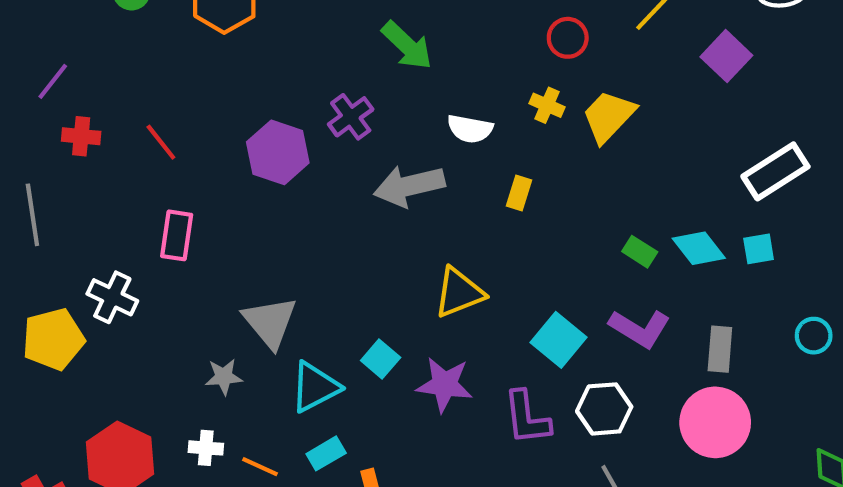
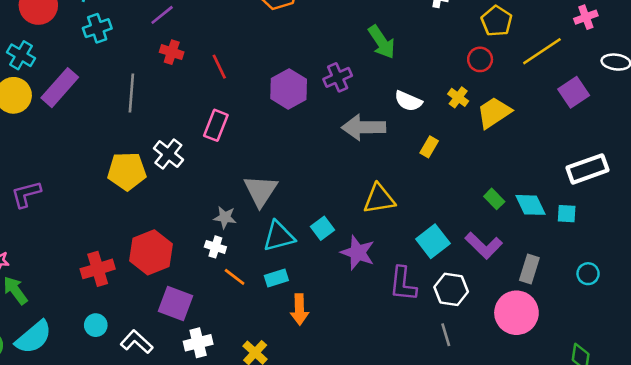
white cross: (206, 448) -> (215, 247), moved

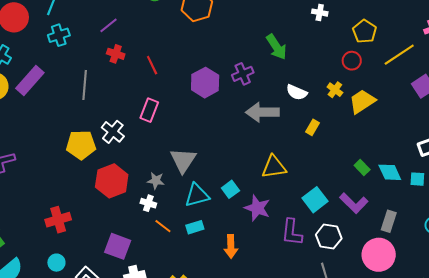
red hexagon: (151, 252) -> (112, 181), moved
orange arrow: (299, 309) -> (231, 246), moved

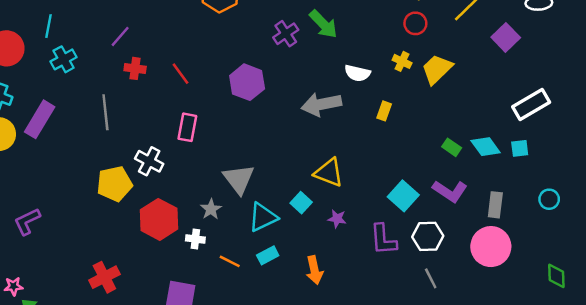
purple cross: (243, 74) -> (286, 34), moved
yellow triangle: (274, 167) -> (329, 172), moved, turned 40
gray star: (156, 181) -> (211, 209), turned -30
white cross: (148, 203) -> (195, 239), moved
purple star: (257, 208) -> (337, 219), size x0.6

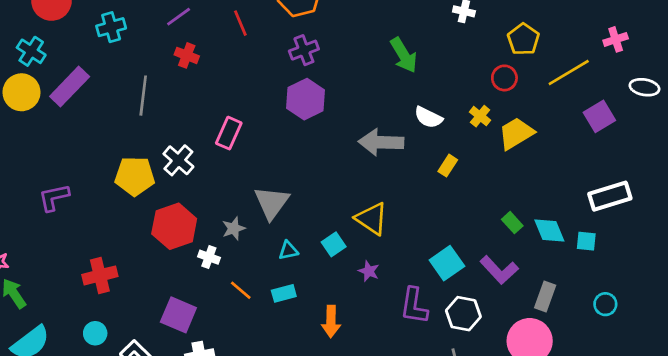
purple cross: (286, 34) -> (304, 50), moved
red line: (181, 74) -> (240, 23), moved
cyan triangle: (263, 217) -> (288, 251), size x0.6
purple L-shape: (27, 222) -> (54, 197), moved

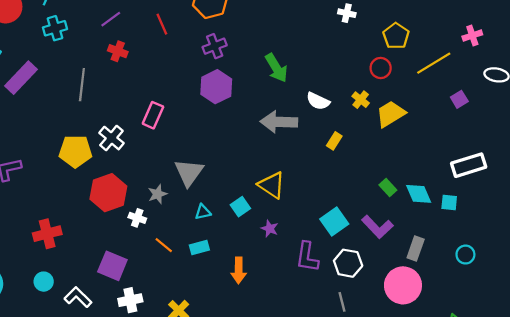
green arrow: (404, 55) -> (276, 68), moved
purple square: (599, 116) -> (459, 99), size x0.7

